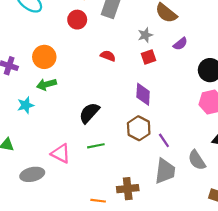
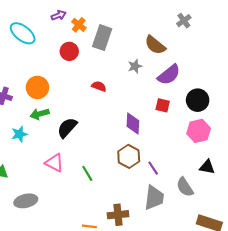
purple semicircle: (180, 44) -> (169, 75), size x1.6
red square: (149, 57) -> (163, 105), moved, turned 32
black semicircle: (89, 113) -> (67, 128), moved
green line: (96, 146) -> (87, 173), turned 70
pink triangle: (61, 154) -> (54, 163), moved

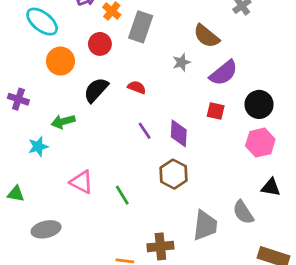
orange circle: (37, 87) -> (60, 61), moved
black semicircle: (67, 128) -> (96, 90), moved
purple line: (153, 168) -> (145, 131), moved

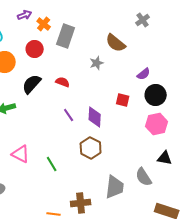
purple semicircle: (224, 73) -> (144, 74), moved, size x0.6

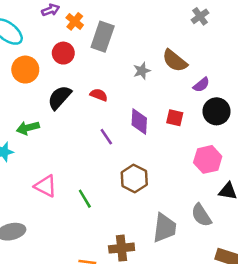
brown semicircle: (116, 43) -> (175, 61), moved
purple diamond: (95, 117) -> (139, 121), moved
pink hexagon: (157, 124) -> (208, 159), moved

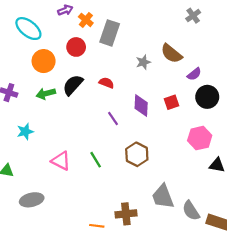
red square: (175, 118) -> (171, 102), turned -32
green arrow: (28, 128) -> (46, 94), moved
green line: (85, 199) -> (96, 160), moved
gray semicircle: (201, 215) -> (191, 211), moved
gray trapezoid: (165, 228) -> (163, 197), turned 152

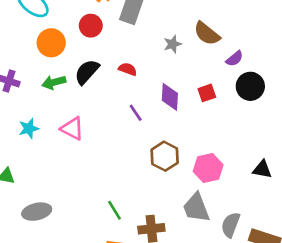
pink hexagon: (200, 138) -> (208, 168), moved
green line: (96, 160) -> (114, 210), moved
pink triangle: (61, 161) -> (72, 129), moved
gray semicircle: (191, 211) -> (231, 225), turned 54

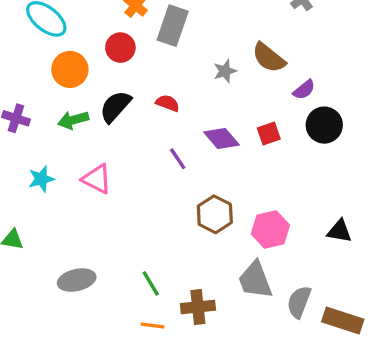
purple diamond: (170, 97) -> (221, 139), turned -44
gray ellipse: (37, 212) -> (77, 280), moved

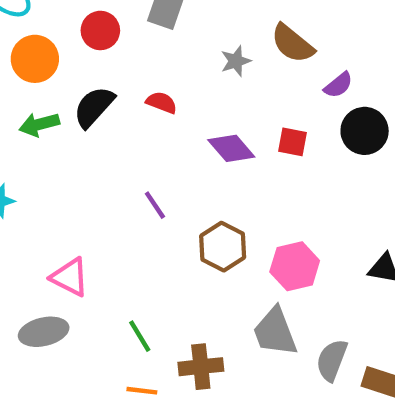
red square: (269, 133) -> (292, 142), turned 30
purple line: (178, 159) -> (155, 205), moved
pink triangle: (97, 179) -> (70, 277), moved

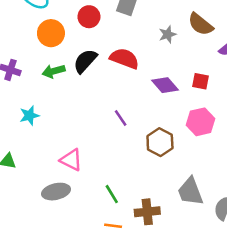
red semicircle: (161, 103) -> (124, 58), size x1.6
pink hexagon: (295, 266) -> (200, 122), moved

